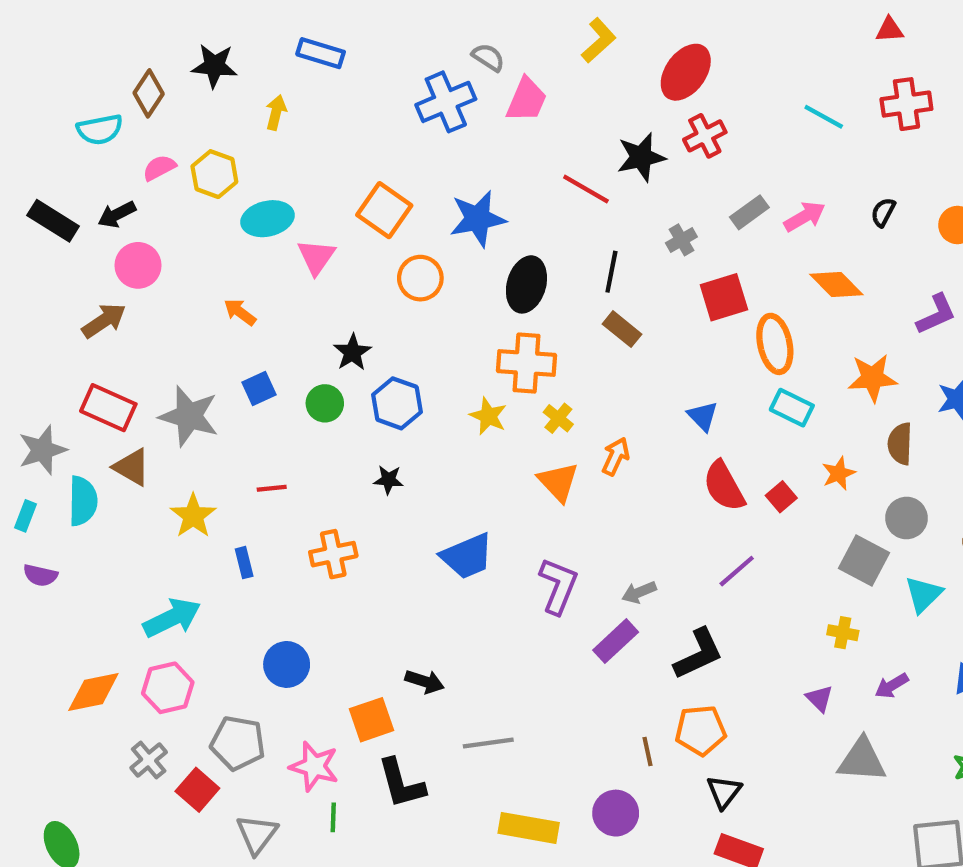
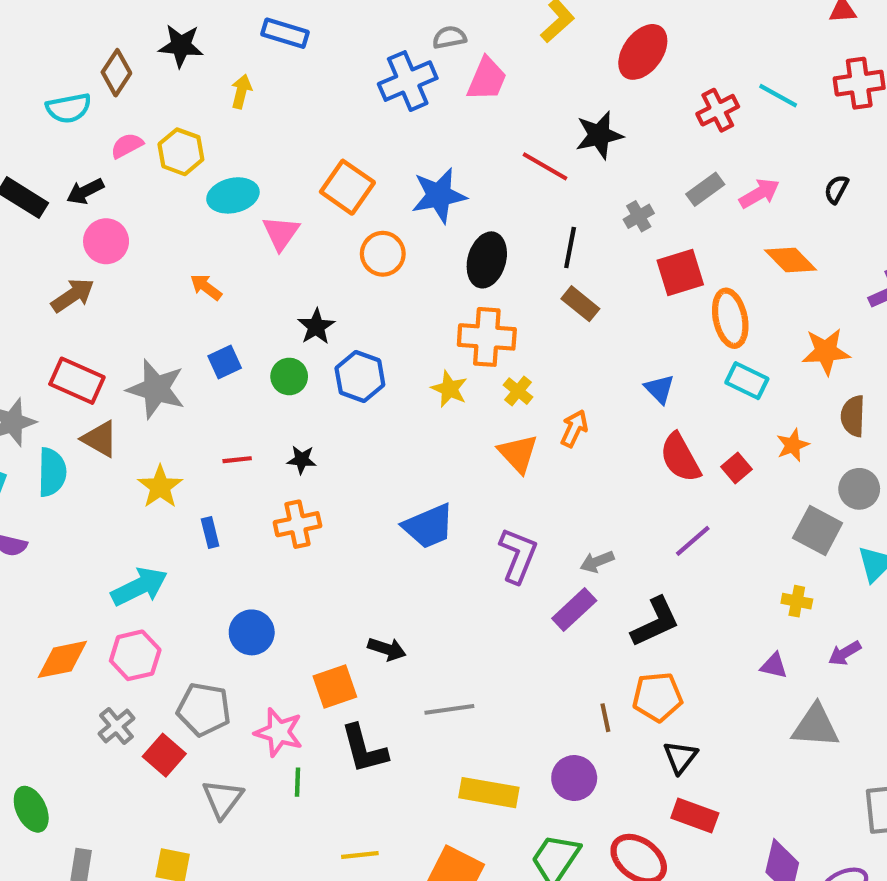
gray semicircle: (488, 57) -> (449, 37), turned -44
red cross: (705, 136) -> (718, 110), moved
black star: (388, 480) -> (302, 460), moved
purple triangle: (819, 698) -> (774, 666), turned -32

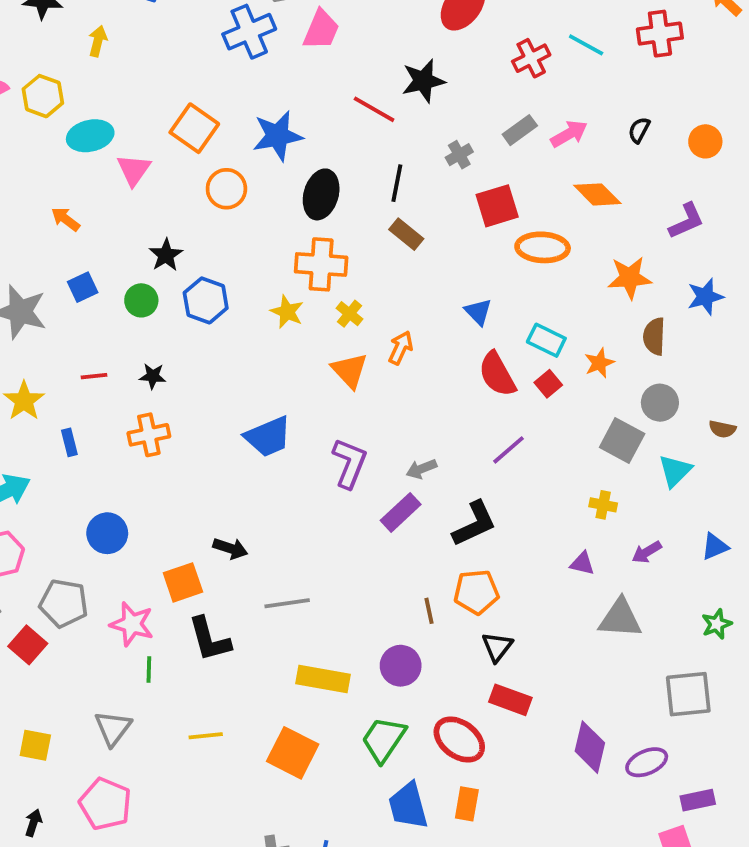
orange ellipse: (730, 318) -> (543, 247), turned -75
cyan rectangle: (747, 381) -> (546, 340), moved
gray triangle: (223, 799) -> (113, 728), moved

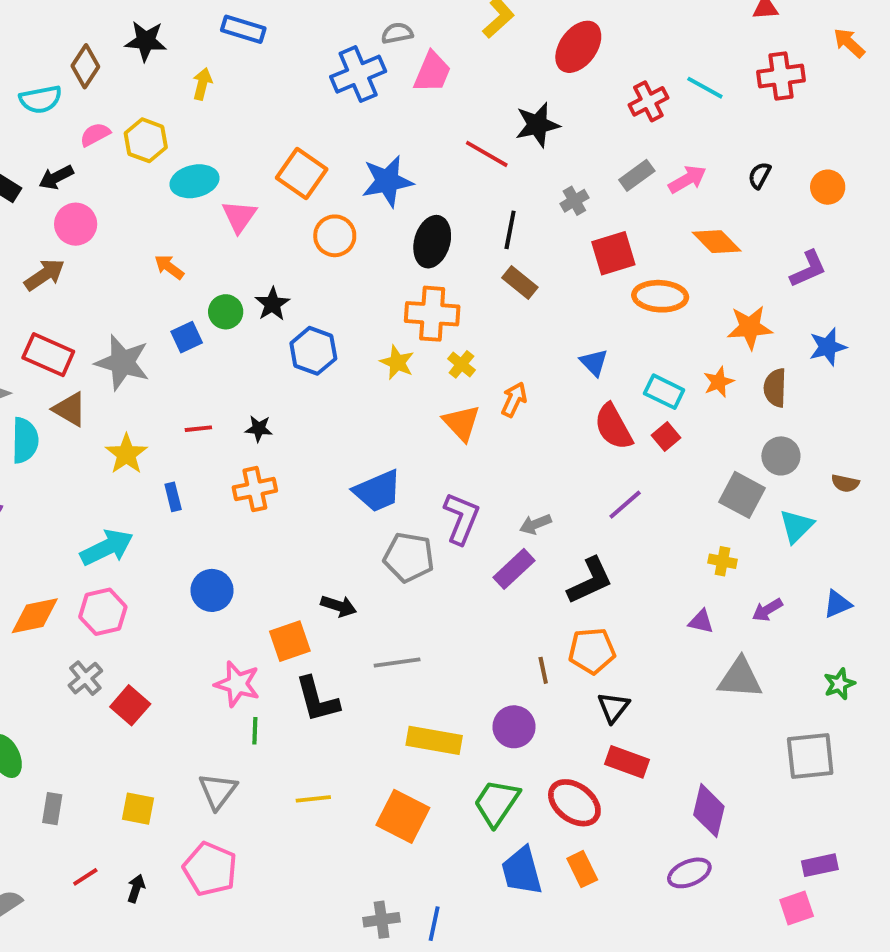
green circle: (141, 300) -> (226, 312), moved
orange star: (599, 363) -> (719, 382), moved
gray pentagon: (64, 603) -> (409, 557), moved
purple ellipse: (647, 762) -> (689, 873), moved
orange rectangle: (467, 804) -> (582, 869), turned -36

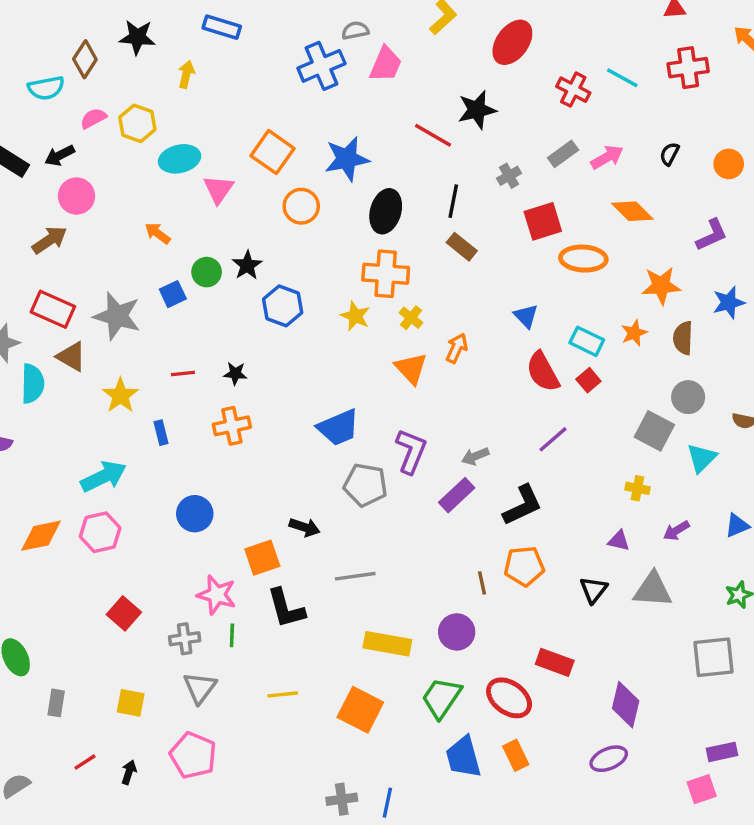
red cross: (648, 101) -> (573, 90), turned -36
gray cross: (85, 678) -> (185, 639), moved, turned 32
black triangle: (613, 707) -> (594, 590), moved

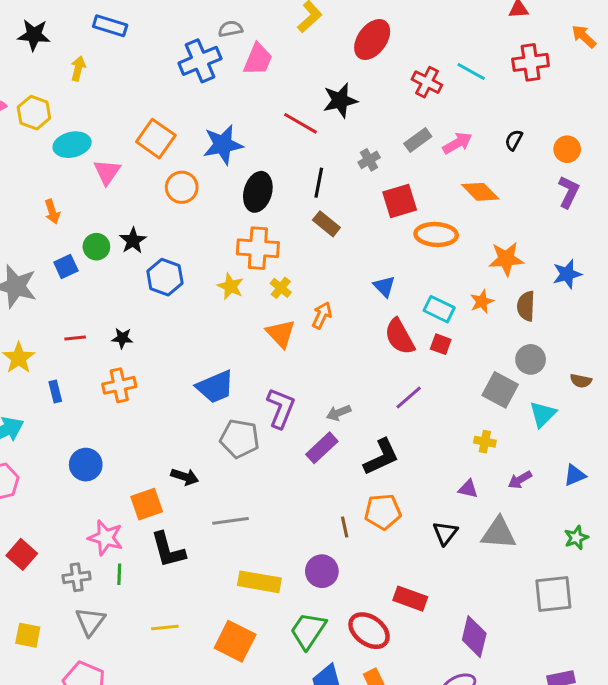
orange arrow: (158, 233) -> (52, 212), turned -145
purple L-shape: (712, 235) -> (569, 192), moved, turned -40
red square: (588, 380) -> (441, 344), turned -30

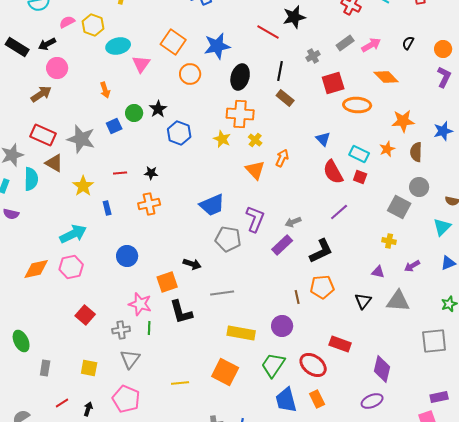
cyan triangle: (543, 414) -> (442, 227), moved
yellow line: (165, 628) -> (180, 383), moved

